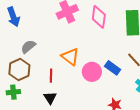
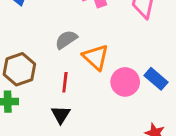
gray semicircle: (28, 47) -> (66, 40), moved

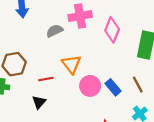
gray semicircle: (66, 40) -> (55, 31), moved
red line: (65, 82) -> (46, 79), turned 64

